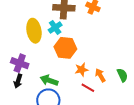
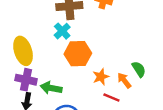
yellow ellipse: (34, 31) -> (23, 51), moved
green semicircle: (122, 75) -> (139, 69), moved
green arrow: (49, 80) -> (51, 88), moved

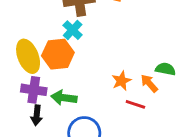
orange hexagon: (78, 54) -> (58, 54), moved
green semicircle: (139, 69) -> (165, 69), turned -42

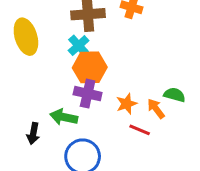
orange hexagon: (58, 54) -> (90, 67), moved
yellow ellipse: (28, 56) -> (26, 37), moved
purple cross: (34, 90) -> (88, 94), moved

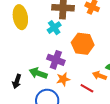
orange hexagon: (90, 67) -> (83, 44), moved
orange star: (127, 104) -> (63, 79), moved
orange arrow: (156, 109) -> (99, 76), turned -40

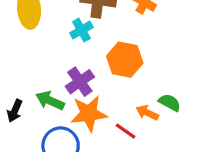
purple cross: (56, 60) -> (80, 82), turned 30
orange star: (63, 79) -> (89, 114), size x1.6

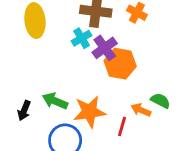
purple cross: (80, 82) -> (105, 48), moved
red line: (126, 131) -> (122, 126), turned 72

